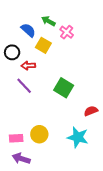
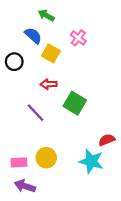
green arrow: (48, 21) -> (46, 15), moved
red arrow: (28, 66) -> (49, 84), moved
purple line: (24, 86) -> (36, 113), moved
red semicircle: (91, 111) -> (107, 140), moved

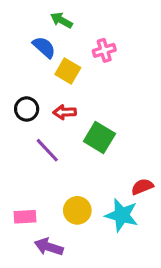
pink cross: (78, 38) -> (104, 50), turned 35
black circle: (14, 62) -> (27, 109), moved
yellow circle: (46, 158) -> (77, 210), moved
purple arrow: (25, 186) -> (49, 247), moved

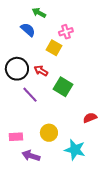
yellow square: (68, 71) -> (54, 48), moved
black circle: (27, 109) -> (17, 69), size x1.5
red arrow: (65, 112) -> (41, 71), turned 32
cyan star: (122, 215) -> (75, 150), moved

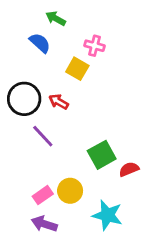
pink cross: (66, 32) -> (95, 46), turned 32
green square: (63, 87) -> (102, 155), moved, turned 30
pink rectangle: (16, 137) -> (43, 195), moved, turned -32

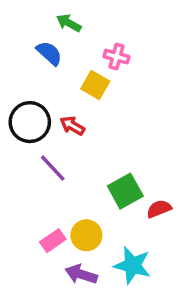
purple arrow: (44, 224) -> (81, 274), moved

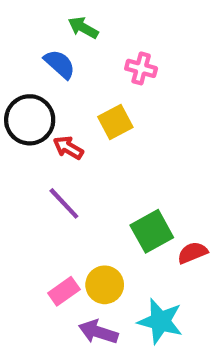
yellow square: (95, 85) -> (115, 122), moved, turned 32
black circle: (30, 122) -> (30, 120), moved
red arrow: (72, 126) -> (68, 148), moved

